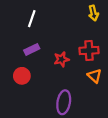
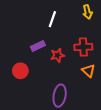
white line: (32, 19) -> (52, 19), moved
purple rectangle: (32, 49) -> (38, 46), moved

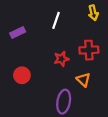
purple rectangle: (38, 46) -> (18, 32), moved
orange triangle: (88, 71) -> (83, 80), moved

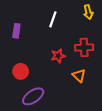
purple rectangle: (18, 32) -> (16, 31), turned -56
purple ellipse: (64, 102) -> (33, 96), moved, turned 45

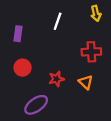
red star: (58, 56) -> (56, 79), moved
red circle: (21, 71) -> (23, 68), moved

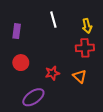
yellow arrow: (96, 13) -> (87, 26), moved
white line: (58, 21) -> (53, 20), turned -35

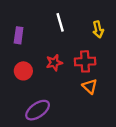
red cross: (85, 48) -> (85, 61), moved
red star: (52, 73) -> (54, 63), moved

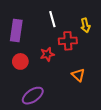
purple rectangle: (19, 35) -> (16, 31), size x1.5
red cross: (85, 61) -> (68, 41), moved

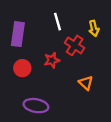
red cross: (68, 41) -> (75, 45), turned 36
purple ellipse: (33, 96) -> (36, 106), turned 45

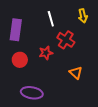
yellow arrow: (94, 28) -> (83, 16), moved

